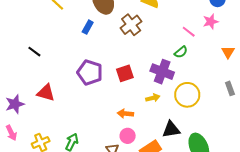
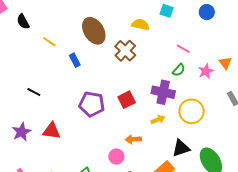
pink star: (211, 22) -> (206, 71), moved
blue rectangle: (88, 27) -> (75, 60), moved, turned -48
purple star: (15, 104) -> (22, 132), moved
pink circle: (128, 136) -> (116, 157), moved

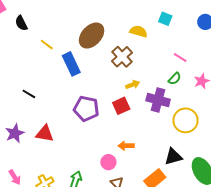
brown ellipse: (94, 31) -> (92, 36), turned 72
blue rectangle: (75, 60) -> (71, 64), size x1.6
yellow arrow: (158, 120) -> (133, 85), moved

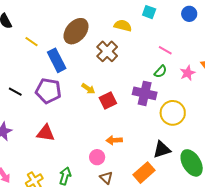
yellow arrow: (133, 85) -> (88, 89), moved, turned 56
purple pentagon: (86, 109) -> (48, 91), moved
red triangle: (45, 134) -> (46, 133), moved

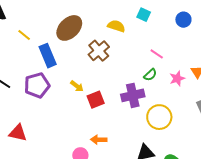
purple pentagon: (48, 91) -> (37, 85), turned -30
purple cross: (145, 93) -> (133, 95), turned -30
red triangle: (46, 133) -> (18, 133), moved

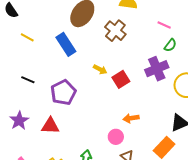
yellow line: (24, 35) -> (27, 37), moved
pink line: (157, 54) -> (164, 25), moved
purple pentagon: (37, 85) -> (63, 92), moved

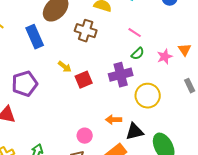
brown cross: (115, 31) -> (86, 31), turned -30
orange arrow: (131, 118) -> (114, 120), moved
pink circle: (116, 137) -> (85, 136), moved

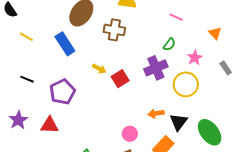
pink line: (135, 33) -> (176, 17), moved
pink star: (165, 57) -> (195, 58), moved
black triangle: (135, 132) -> (179, 122), turned -30

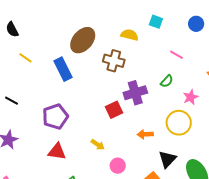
purple cross: (156, 68) -> (135, 93), moved
yellow arrow: (99, 69) -> (98, 145), moved
black line: (27, 79) -> (12, 101), moved
orange arrow: (156, 113) -> (145, 134), moved
red triangle: (49, 125) -> (57, 151), moved

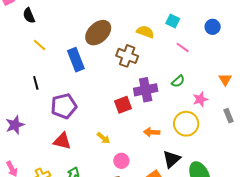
pink line: (177, 55) -> (183, 47), moved
black line: (12, 101) -> (36, 83), moved, turned 40

